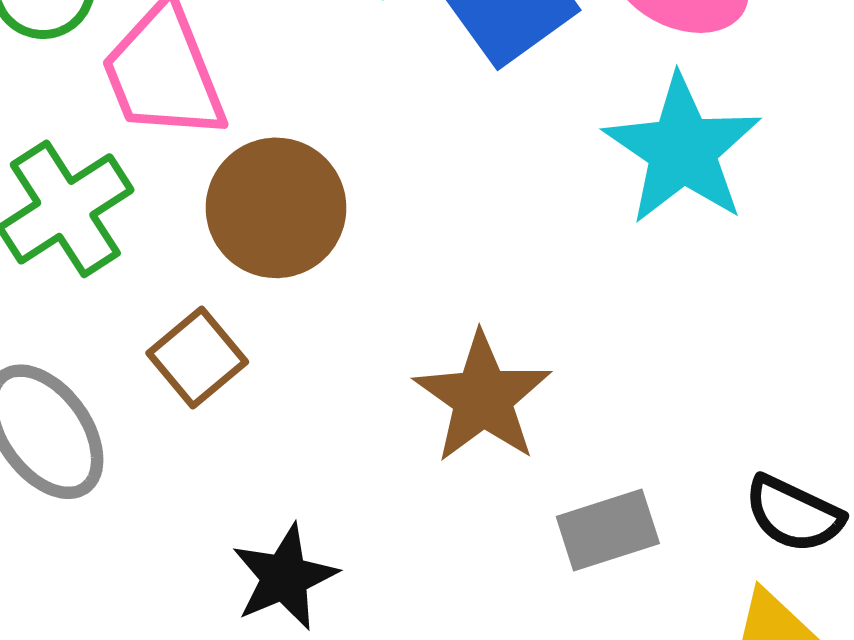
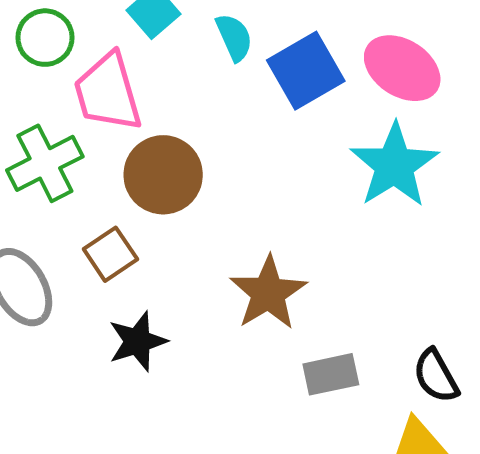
black semicircle: (794, 514) -> (436, 376), turned 30
black star: (284, 577) -> (138, 341), moved

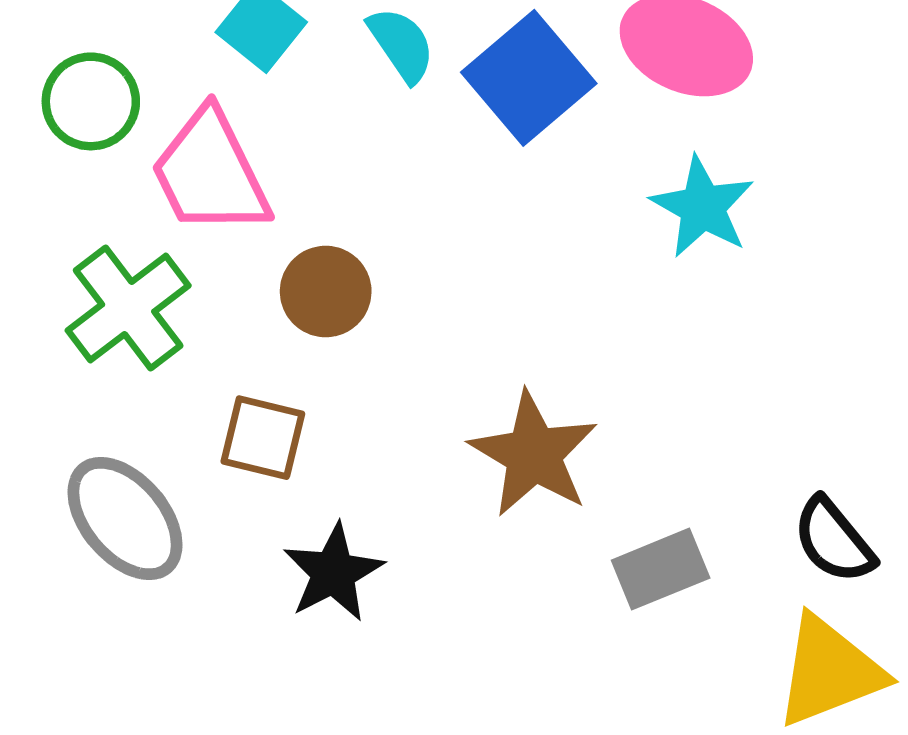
cyan star: (394, 165) -> (702, 207), size x0.7
brown circle: (163, 175) -> (326, 292), size x0.7
brown square: (110, 254) -> (263, 438), turned -32

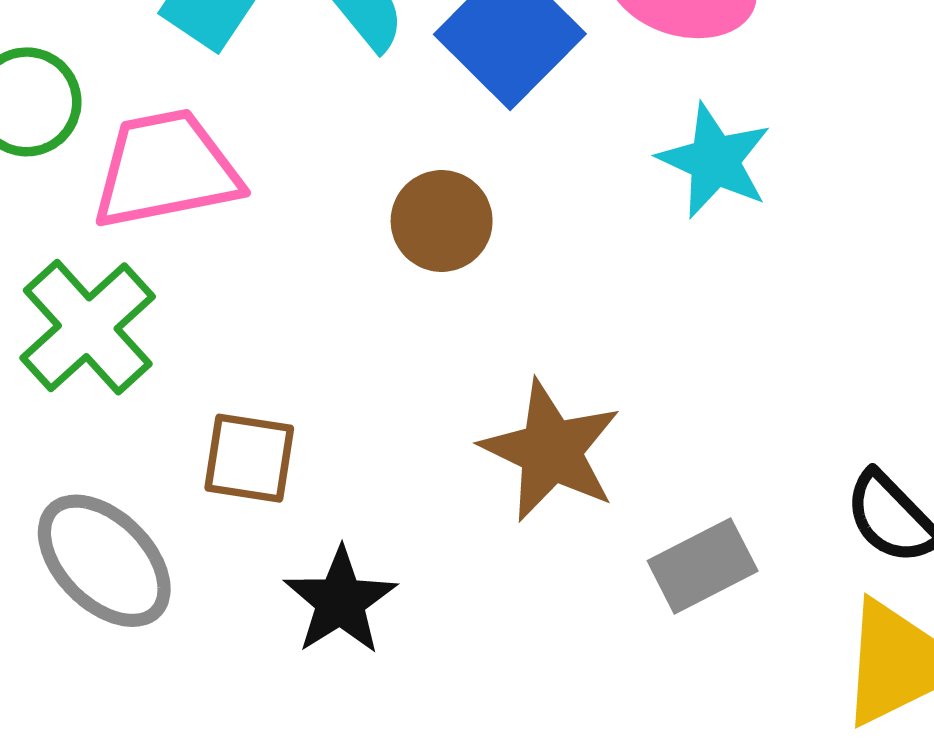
pink trapezoid: (210, 173) -> (166, 169), turned 110
brown circle: (326, 292) -> (442, 221), moved

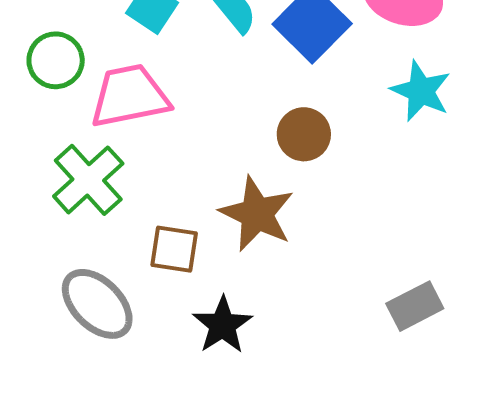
brown circle: (442, 221) -> (304, 134), moved
brown star: (551, 451) -> (257, 214), moved

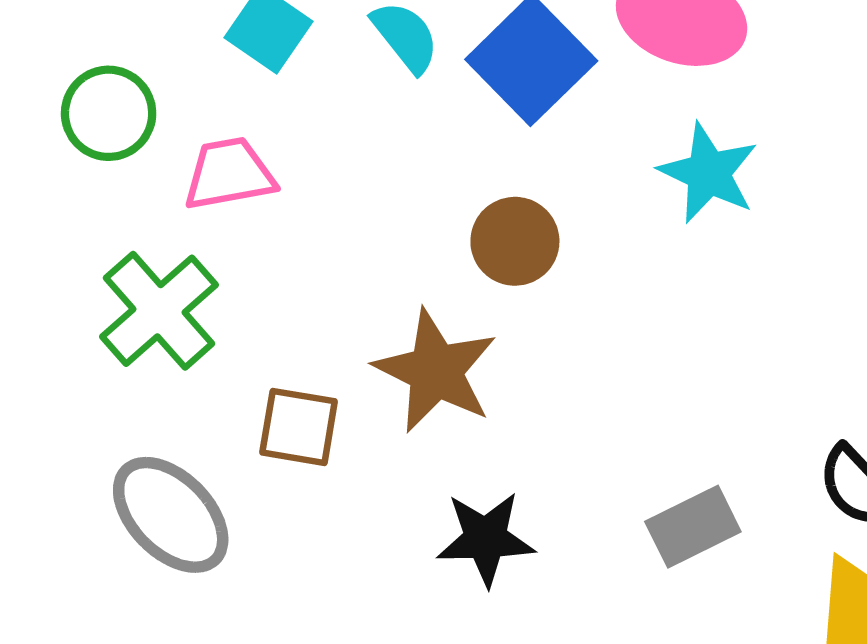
pink trapezoid: (130, 96) -> (229, 174), size x0.7
black star: (223, 325) -> (486, 539), moved, turned 30

